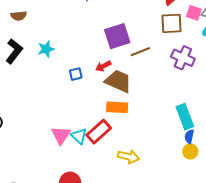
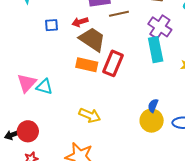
cyan rectangle: (185, 117) -> (156, 50), moved
red rectangle: (99, 132) -> (113, 63), moved, turned -35
cyan triangle: (79, 136) -> (44, 87), turned -36
yellow circle: (190, 151) -> (152, 121), size x1.5

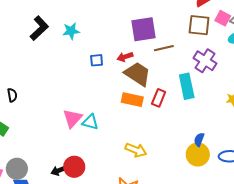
cyan rectangle: (156, 50) -> (187, 86), moved
red rectangle: (113, 63) -> (159, 98), size x0.7

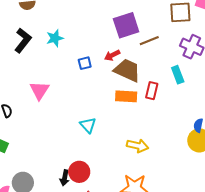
cyan rectangle: (187, 86) -> (178, 75), size x0.7
pink triangle: (72, 118) -> (39, 90), moved
cyan triangle: (90, 122) -> (88, 125), turned 42
black arrow: (59, 170) -> (65, 178), turned -49

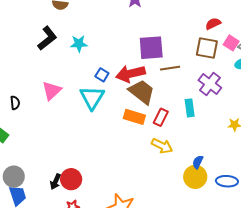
red arrow: (112, 55) -> (131, 74), size x1.8
blue square: (85, 63) -> (102, 75), turned 32
cyan triangle: (88, 125) -> (92, 98), moved, size x1.5
yellow arrow: (138, 146) -> (162, 146), moved

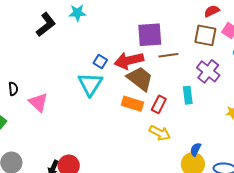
cyan star: (79, 44) -> (77, 13), moved
pink triangle: (52, 91) -> (38, 102), moved, turned -35

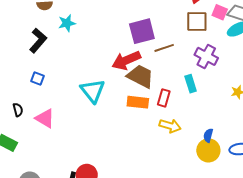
blue square: (100, 62) -> (38, 78), moved

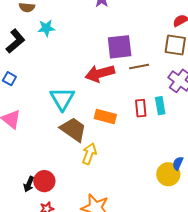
brown trapezoid: (140, 76) -> (73, 129), moved
red rectangle: (164, 98) -> (141, 108), moved, turned -30
yellow arrow: (170, 126) -> (89, 154), moved, turned -95
blue semicircle: (208, 135) -> (178, 163), moved

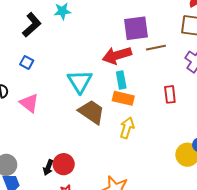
cyan rectangle: (160, 106) -> (121, 80), moved
red rectangle: (141, 108) -> (170, 94), moved
yellow arrow: (89, 154) -> (127, 128), moved

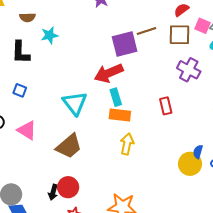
black L-shape: (32, 25) -> (21, 52), turned 140
brown line: (156, 48) -> (147, 31), moved
brown trapezoid: (92, 112) -> (69, 146), moved, turned 112

